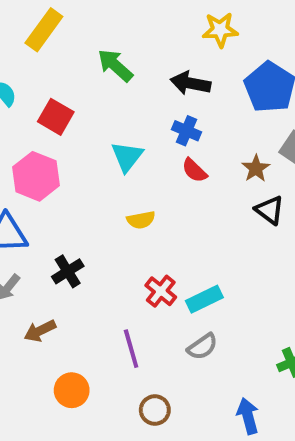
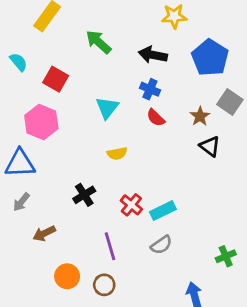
black cross: (68, 271) -> (84, 195), moved
brown circle: (155, 410) -> (104, 285), moved

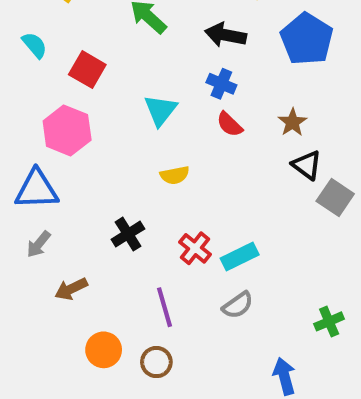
gray square: (230, 102) -> (335, 197), moved

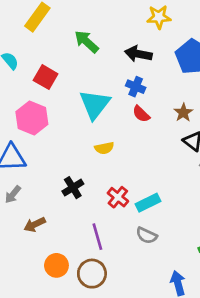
cyan triangle: (160, 110) -> (95, 104), size x1.4
gray semicircle: (238, 305) -> (147, 235), turned 60
brown circle: (156, 362) -> (92, 274), size x1.4

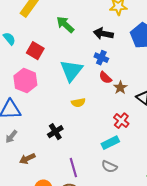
brown star: (183, 113) -> (120, 88), moved
red cross: (118, 197) -> (121, 121), moved

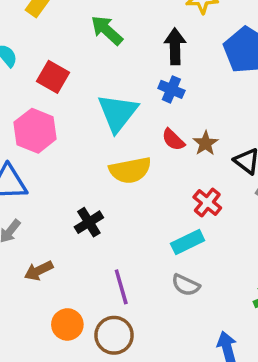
black arrow: (103, 34) -> (175, 46), turned 78
red semicircle: (105, 78) -> (173, 140), moved
yellow semicircle: (78, 103) -> (130, 170), size x1.6

